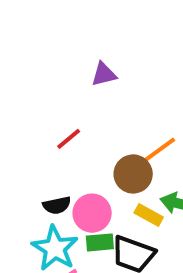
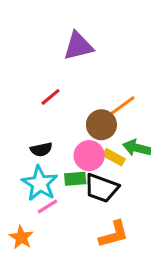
purple triangle: (104, 74) -> (78, 46), size x1.5
pink circle: (92, 213) -> (89, 156), moved

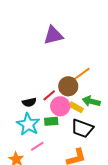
red line: (51, 97) -> (49, 95), moved
black trapezoid: (101, 188) -> (82, 128), moved
pink line: (47, 207) -> (37, 146), moved

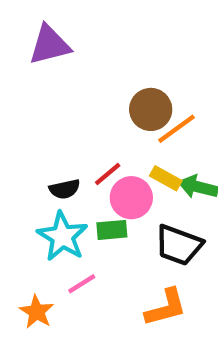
purple triangle: (53, 35) -> (50, 45), moved
brown circle: (68, 86) -> (151, 109), moved
yellow rectangle: (76, 107) -> (166, 178), moved

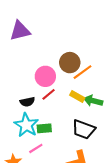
pink circle: (131, 198) -> (45, 76), moved
green rectangle: (112, 230) -> (44, 128), moved

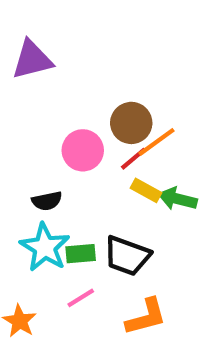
red line: (49, 94) -> (133, 159), moved
black trapezoid: (84, 129) -> (127, 256), moved
pink line: (36, 148) -> (81, 298), moved

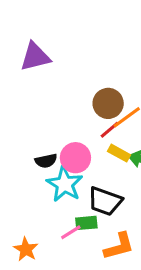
pink circle: (83, 150) -> (75, 158), moved
cyan star: (45, 247) -> (65, 184), moved
green rectangle: (81, 254) -> (86, 223), moved

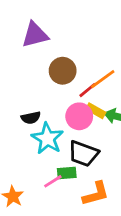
purple triangle: (35, 57) -> (35, 35), moved
brown circle: (108, 103) -> (63, 71), moved
pink circle: (75, 158) -> (79, 116), moved

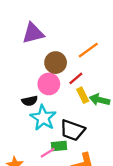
orange line: (103, 79) -> (88, 50), moved
yellow rectangle: (96, 111) -> (83, 95), turned 35
pink circle: (79, 116) -> (49, 84), moved

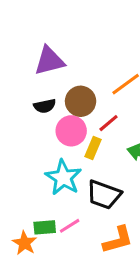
yellow rectangle: (83, 95) -> (93, 148), moved, turned 49
black semicircle: (30, 101) -> (45, 106), moved
green rectangle: (59, 146) -> (45, 227), moved

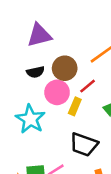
cyan star: (63, 178) -> (30, 119), moved

